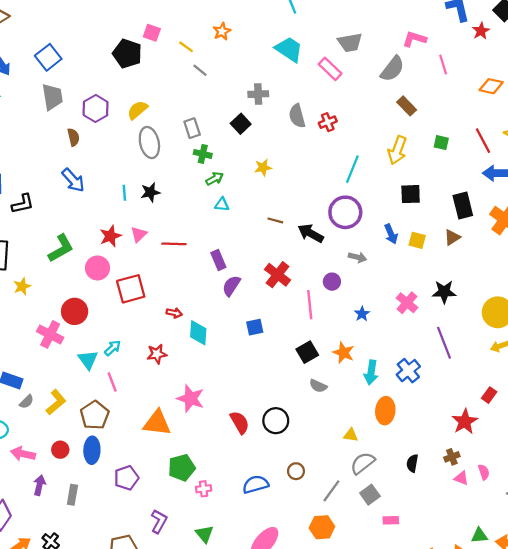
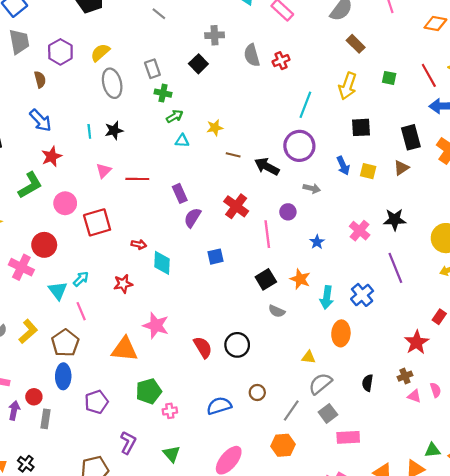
yellow star: (263, 167) -> (215, 128), moved
red star: (110, 236) -> (52, 156), moved
red circle: (60, 450) -> (34, 397), moved
pink rectangle: (391, 520) -> (348, 437), size x1.5

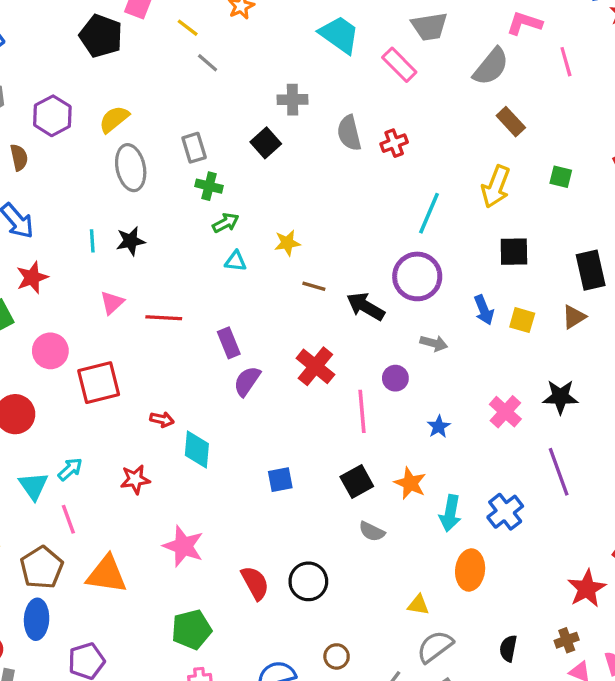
blue square: (216, 257) -> (280, 480), moved
orange triangle: (125, 349) -> (107, 574), moved
green pentagon: (149, 391) -> (192, 630), moved

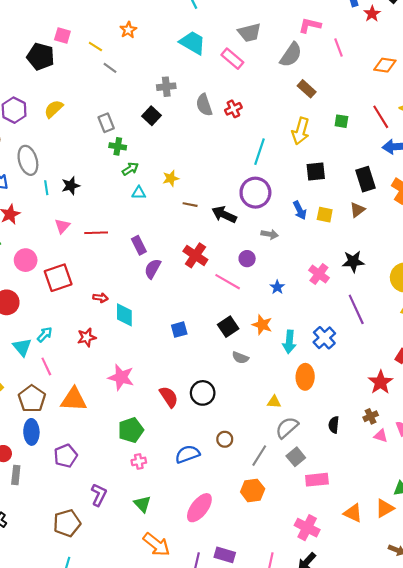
gray ellipse: (131, 168) -> (28, 160), moved
pink line: (362, 411) -> (228, 282), turned -50

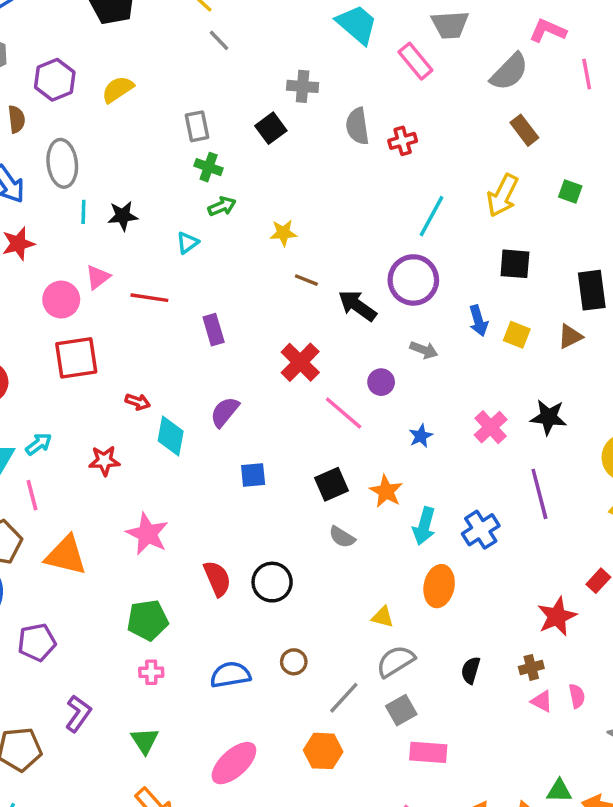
cyan triangle: (139, 193) -> (187, 243), moved, turned -48
pink circle: (26, 260) -> (61, 300), moved
purple semicircle: (153, 269) -> (225, 412), moved

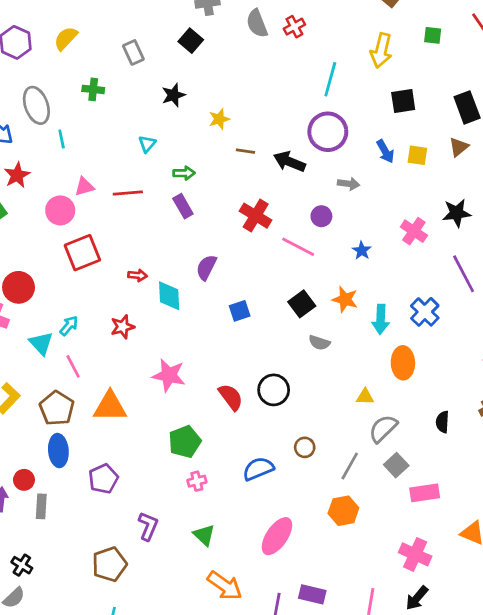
green cross: (209, 167) -> (93, 89), moved
green arrow: (222, 206) -> (184, 173), moved, turned 35
black star: (123, 216) -> (173, 95), moved
pink triangle: (98, 277) -> (84, 187), turned 35

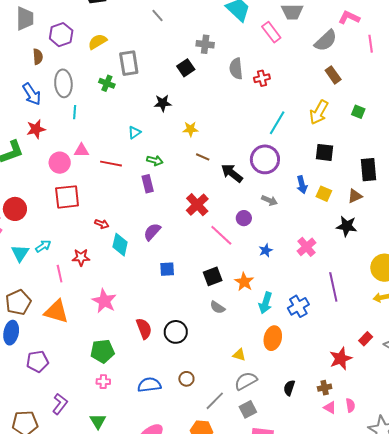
gray rectangle: (133, 52) -> (129, 63), moved, size x1.4
black star: (457, 213) -> (347, 226), moved
pink line: (73, 366) -> (60, 274), moved

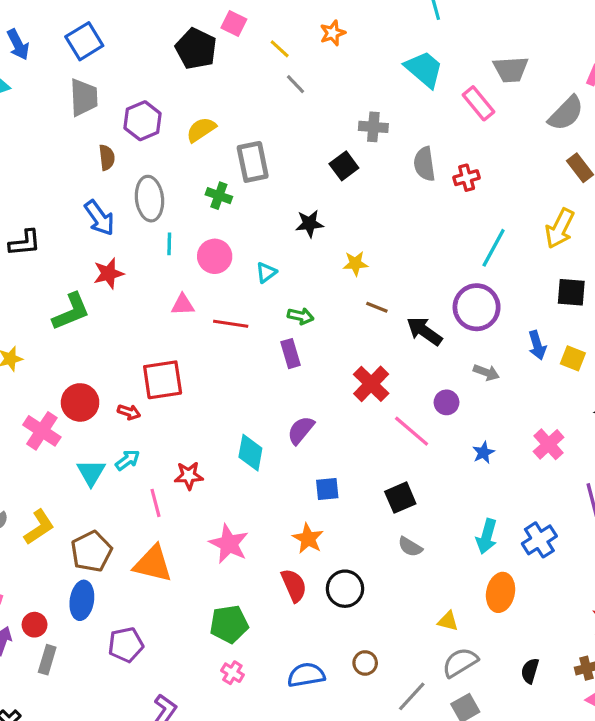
pink circle: (60, 163) -> (215, 256), moved
red arrow: (102, 224) -> (129, 412), moved
orange star: (244, 282) -> (308, 539), moved
pink cross: (103, 382) -> (232, 673), turned 32

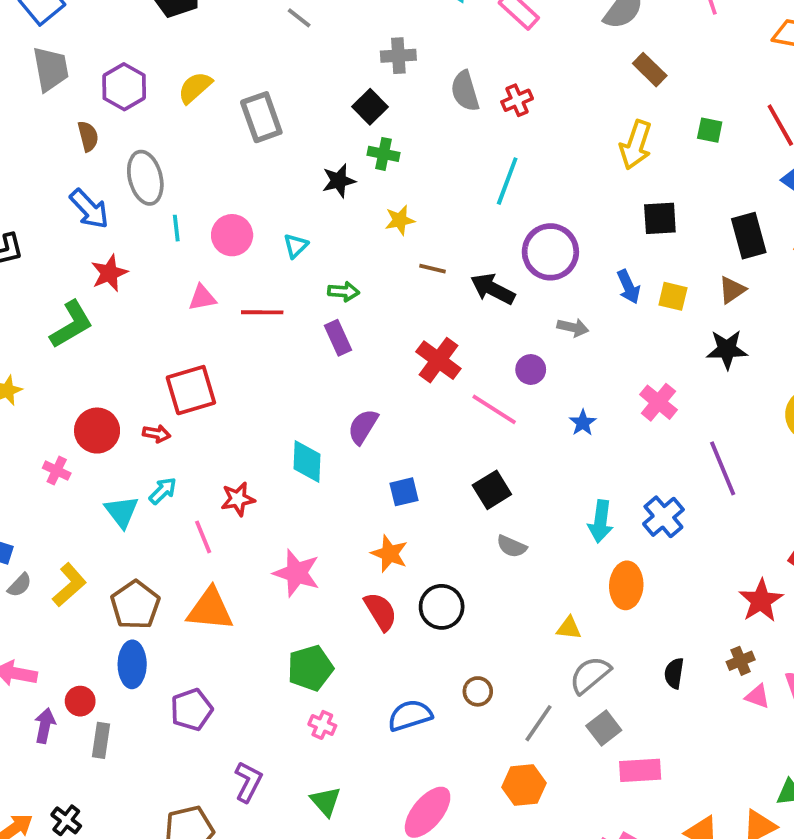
green cross: (219, 196) -> (384, 154), moved
cyan line: (494, 248) -> (507, 181), moved
pink cross: (42, 431) -> (57, 471), size x0.6

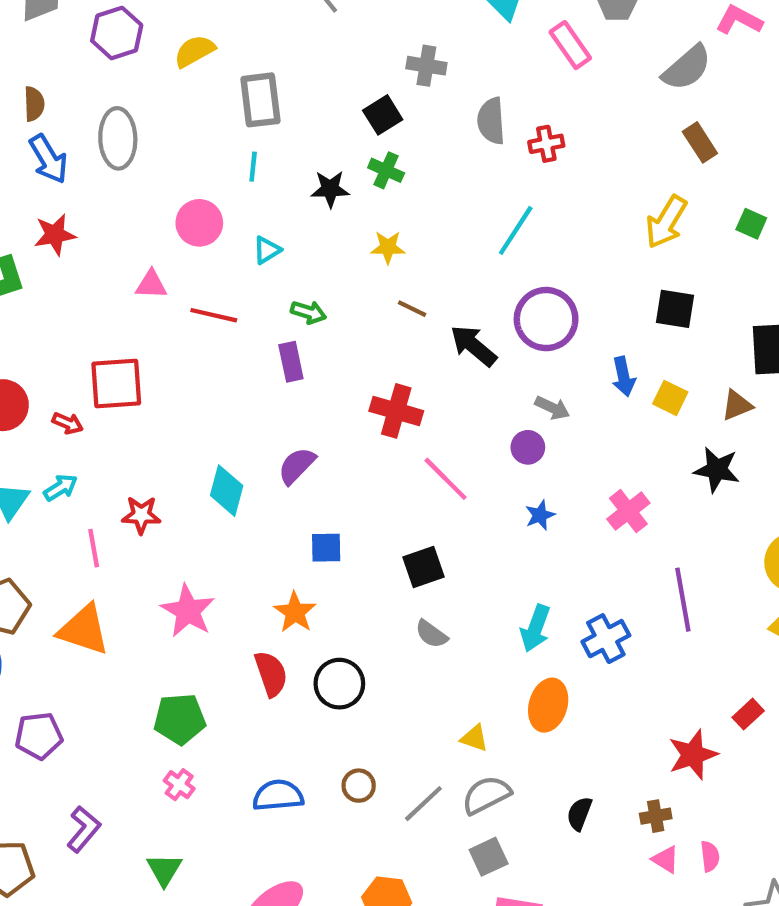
brown semicircle: (88, 136) -> (34, 104), moved
cyan line: (176, 228) -> (253, 167), moved
red cross: (438, 360) -> (396, 411), turned -33
purple circle: (531, 369) -> (528, 447), moved
gray line: (538, 723) -> (423, 804), moved

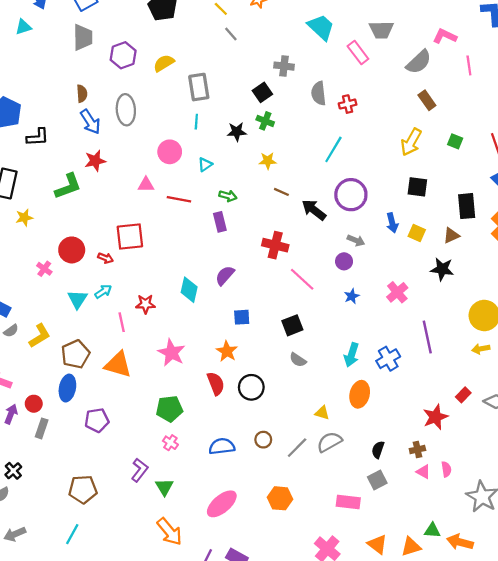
purple L-shape: (84, 829) -> (140, 470), moved
gray square: (489, 857) -> (377, 480), moved

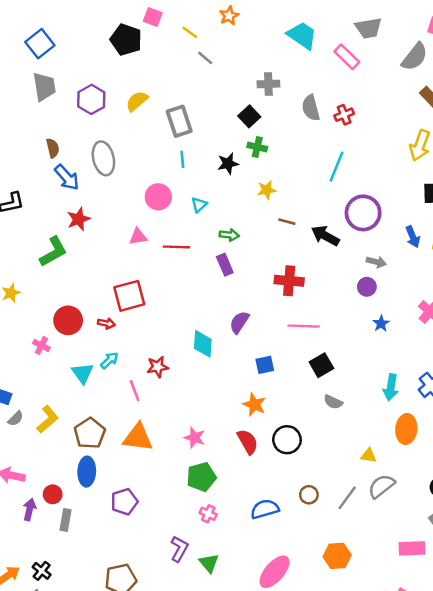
pink line: (302, 279) -> (303, 326), moved, turned -32
pink star: (171, 353) -> (195, 438), moved, size x0.7

